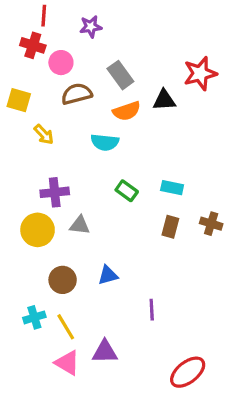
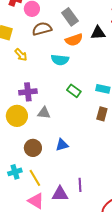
purple line: (152, 310) -> (80, 185), moved

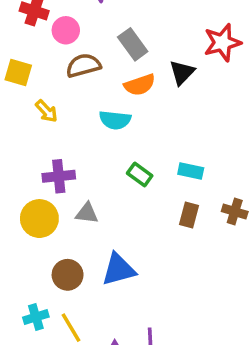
black triangle: (98, 33) -> (182, 72), turned -42
blue triangle: (62, 145) -> (119, 270), size x1.5

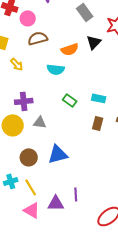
gray rectangle: (133, 44) -> (85, 12), moved

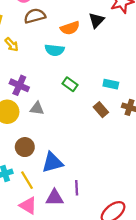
cyan rectangle: (99, 98) -> (111, 84), moved
purple cross: (24, 101) -> (19, 85), turned 30
brown rectangle: (98, 123) -> (101, 110), turned -56
blue triangle: (58, 154) -> (52, 162), moved

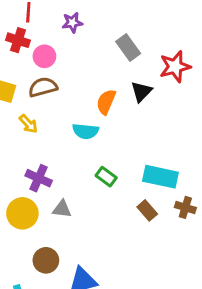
brown semicircle: (35, 16) -> (43, 87), moved
orange semicircle: (70, 28) -> (106, 102), turned 132
cyan rectangle: (111, 84) -> (160, 177), size x1.6

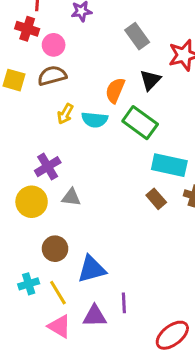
yellow arrow: (28, 124) -> (65, 114), moved, turned 72
green rectangle: (106, 177) -> (140, 123), moved, size x1.6
purple cross: (39, 178) -> (48, 167), turned 35

